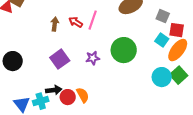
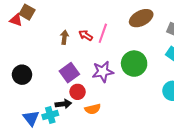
purple star: (93, 58) -> (103, 72), size x1.5
orange semicircle: (83, 95) -> (93, 109), turned 105
red circle: (68, 97) -> (78, 92), moved

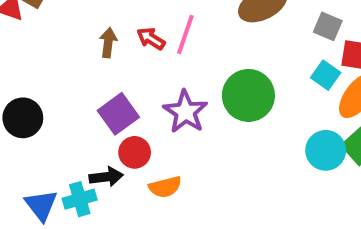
purple star: (103, 72) -> (185, 112), turned -30

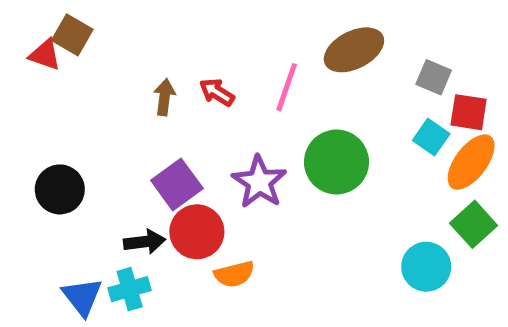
pink line: (185, 35) -> (287, 87), moved
cyan circle: (326, 150) -> (426, 267), moved
red circle: (135, 152) -> (197, 232), size x1.4
black arrow: (106, 177) -> (145, 242), moved

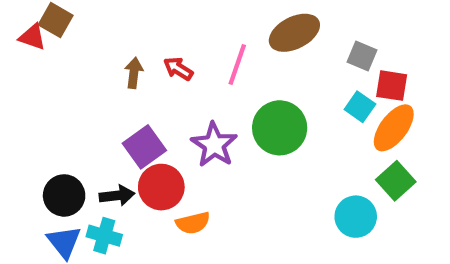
black circle: (60, 189) -> (64, 195), moved
cyan cross: (130, 289) -> (104, 236), turned 32

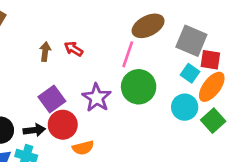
gray square: (362, 56) -> (191, 41), size x1.6
pink line: (237, 64) -> (128, 54), moved
cyan circle: (356, 217) -> (185, 107), moved

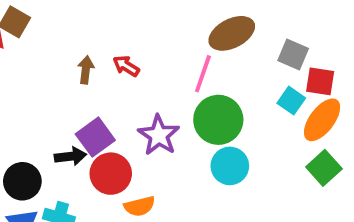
gray square: (191, 41) -> (293, 55), size x0.7
cyan circle: (185, 107) -> (230, 166), moved
black arrow: (34, 130) -> (70, 156), moved

